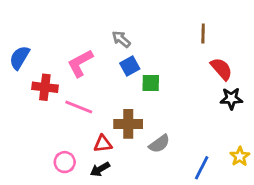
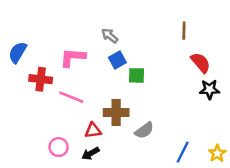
pink L-shape: (80, 63) -> (73, 57), turned 32
yellow star: (240, 156) -> (217, 153), moved

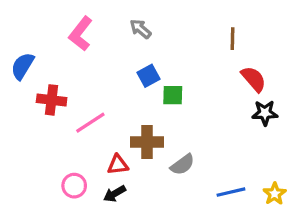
gray arrow: (110, 36) -> (140, 29), moved
pink L-shape: (73, 57) -> (81, 34), moved, turned -56
pink line: (71, 97) -> (90, 123), turned -55
blue line: (183, 152) -> (231, 192), turned 50

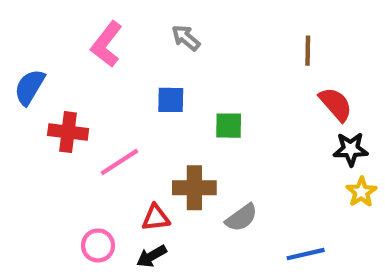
blue square: (149, 76) -> (171, 100), moved, turned 30
yellow star: (275, 194) -> (361, 192), moved

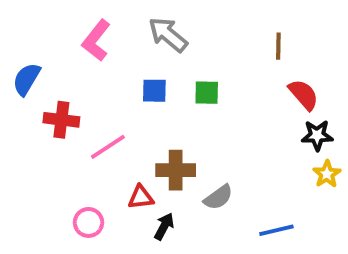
gray arrow: (186, 38) -> (168, 35), size x1.5
green square: (229, 126) -> (207, 93), moved
black arrow: (152, 256) -> (164, 226), moved, turned 148

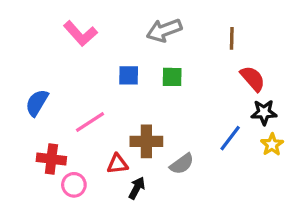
gray arrow: (168, 35) -> (164, 30), moved, turned -60
pink L-shape: (96, 40) -> (80, 33), turned -80
blue semicircle: (26, 79) -> (37, 103), moved
red cross: (61, 120) -> (51, 159), moved
blue line: (276, 230) -> (230, 138), moved, turned -40

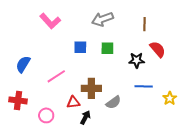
black star: (264, 112) -> (137, 60), moved
blue line: (230, 138) -> (144, 86), turned 54
yellow star: (272, 145) -> (170, 98), moved
red cross: (51, 159) -> (18, 100), moved

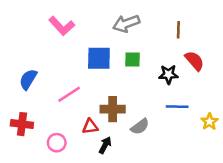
blue square: (80, 47) -> (99, 58), size x1.5

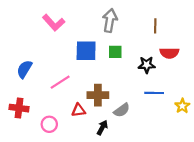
gray arrow: (126, 23) -> (110, 20), turned 120
red semicircle: (195, 61) -> (169, 53), turned 132
black arrow: (105, 145) -> (102, 128), moved

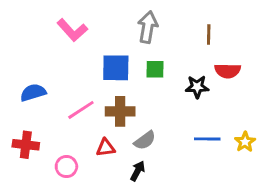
blue semicircle: (24, 69) -> (33, 92), turned 42
blue line: (154, 93) -> (207, 139), moved
brown cross: (98, 95) -> (120, 111), moved
gray semicircle: (122, 110) -> (145, 140), moved

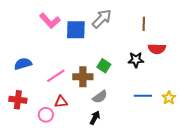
gray arrow: (148, 27) -> (102, 19), turned 35
blue square: (116, 68) -> (76, 30), moved
green square: (155, 69) -> (104, 66), moved, turned 32
red triangle: (106, 148) -> (61, 102), moved

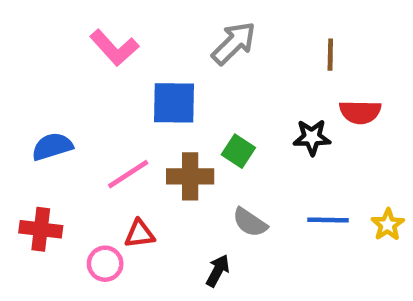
blue square: (76, 30) -> (174, 103), moved
gray semicircle: (100, 97) -> (250, 222), moved, turned 70

